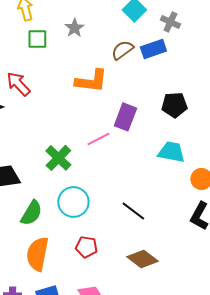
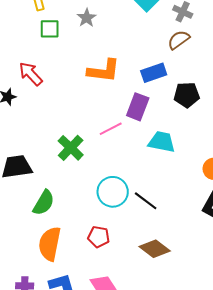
blue rectangle: (153, 49) -> (154, 73), moved
brown semicircle: (122, 50) -> (179, 40), moved
cyan trapezoid: (171, 152) -> (162, 142), moved
cyan circle: (73, 202) -> (113, 192), moved

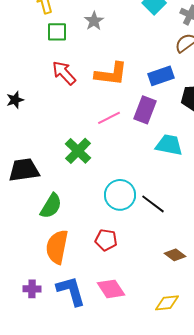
red arrow: (31, 74) -> (64, 73), moved
pink line: (111, 129) -> (109, 118), moved
brown diamond: (155, 249) -> (175, 255), moved, size x0.7

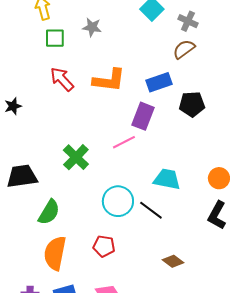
gray star: (94, 21) -> (92, 27), turned -30
pink line: (109, 118) -> (124, 142), moved
cyan trapezoid: (169, 145) -> (167, 179), moved

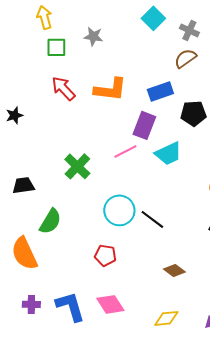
black trapezoid: (22, 176) -> (23, 185), size x0.7
cyan trapezoid: (167, 179) -> (168, 153), moved, turned 144
orange semicircle: (55, 253) -> (24, 253), moved, turned -36

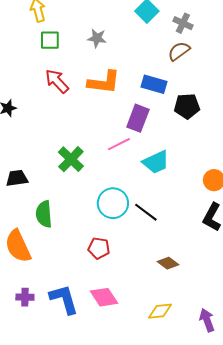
gray star: (93, 36) -> (97, 38), moved
blue rectangle: (160, 91) -> (154, 84), turned 35
cyan trapezoid: (168, 153) -> (156, 162), moved
green semicircle: (50, 221) -> (44, 214), turned 144

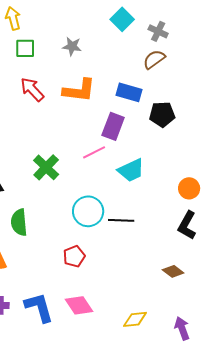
black line: (146, 212) -> (121, 220), turned -35
red pentagon: (99, 248) -> (74, 256), turned -30
brown diamond: (168, 263) -> (173, 271), moved

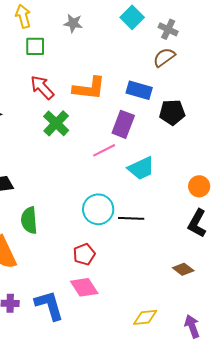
gray star: (72, 46) -> (73, 23), moved
green cross: (46, 167) -> (56, 123), moved
pink diamond: (79, 305) -> (84, 287), moved

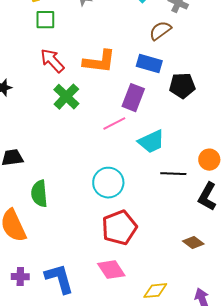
brown semicircle: (164, 57) -> (160, 31), moved
black line: (131, 218) -> (173, 174), moved
red pentagon: (84, 254) -> (119, 228), moved, size x1.6
pink diamond: (84, 287) -> (111, 270), moved

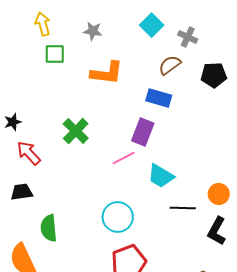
red arrow: (52, 61) -> (29, 153), moved
orange L-shape: (99, 62) -> (107, 73), moved
black pentagon: (182, 86) -> (214, 75), moved
cyan trapezoid: (151, 142) -> (161, 176), turned 56

